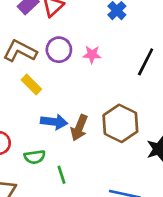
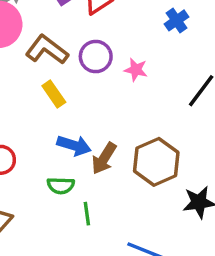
green semicircle: (35, 157) -> (61, 186), moved
green line: (61, 175) -> (87, 214), moved

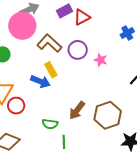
blue arrow: (74, 145) -> (40, 81), moved

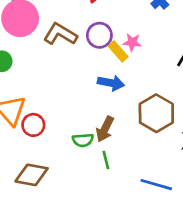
yellow rectangle: (51, 70) -> (118, 51), moved
blue arrow: (40, 81) -> (111, 83), moved
brown arrow: (77, 110) -> (105, 129), moved

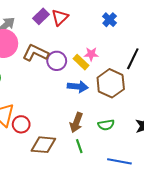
purple circle: (99, 35) -> (57, 61), moved
brown hexagon: (156, 113) -> (111, 83), moved
green semicircle: (83, 140) -> (106, 125), moved
brown diamond: (32, 175) -> (43, 145), moved

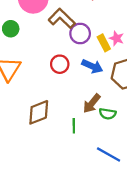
brown arrow: (76, 123) -> (92, 103), moved
red circle: (21, 124) -> (60, 64), moved
brown diamond: (43, 145) -> (39, 112), turned -45

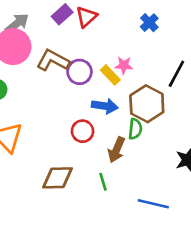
red circle: (60, 64) -> (83, 131), moved
brown diamond: (39, 112) -> (58, 178), turned 36
green semicircle: (108, 114) -> (135, 129), moved, turned -77

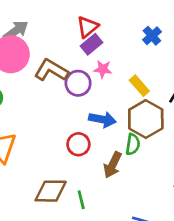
purple rectangle: (62, 14) -> (91, 44), moved
pink star: (124, 65) -> (103, 69), moved
yellow rectangle: (110, 75) -> (139, 86), moved
green line: (103, 182) -> (81, 200), moved

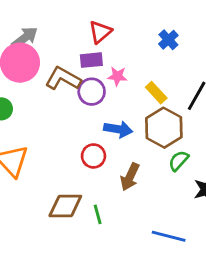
purple rectangle: (91, 44) -> (91, 60), moved, turned 35
green semicircle: (133, 144) -> (179, 161), moved, turned -145

